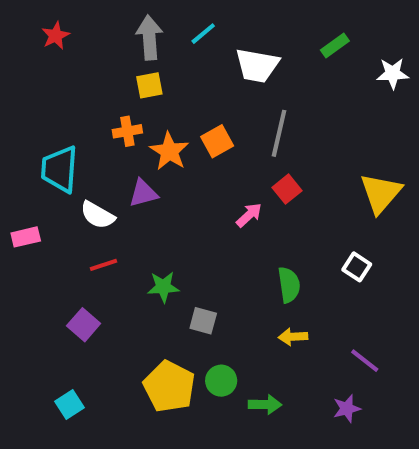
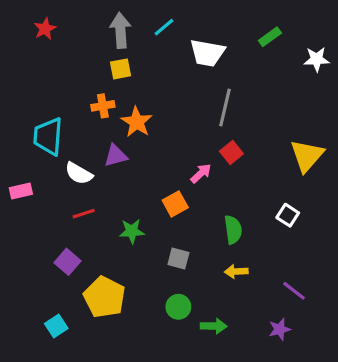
orange square: (217, 141) -> (175, 204), moved
gray square: (203, 321) -> (178, 259), moved
yellow pentagon: (169, 387) -> (104, 297), moved

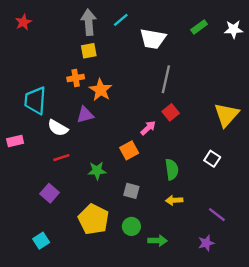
red star: (45, 29) -> (23, 22), moved
white star: (317, 59) -> (234, 29), moved
yellow pentagon: (104, 297) -> (93, 219), moved

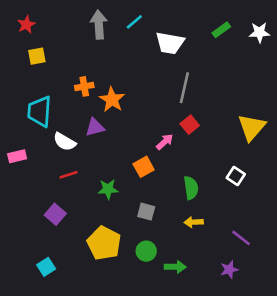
yellow square: (89, 51) -> (37, 56), moved

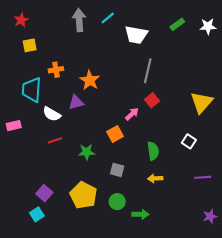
orange cross: (84, 86) -> (56, 70), moved
purple square: (55, 214) -> (44, 193), moved
purple line: (241, 238) -> (203, 177), moved, turned -42
purple star: (229, 270) -> (210, 216), moved

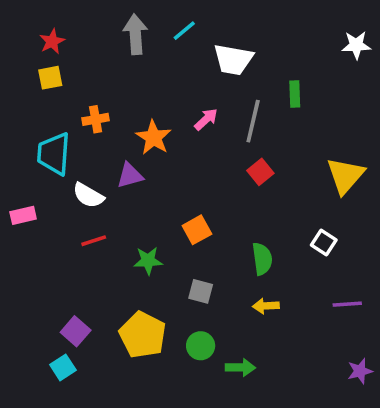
red star: (21, 20) -> (52, 41), moved
green rectangle: (177, 24) -> (295, 94), moved, turned -56
pink arrow: (132, 114) -> (206, 119), moved

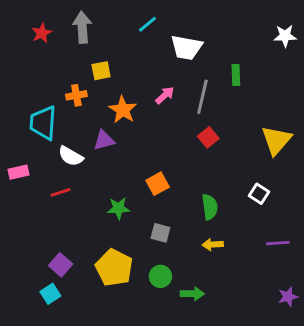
gray arrow: (135, 34) -> (82, 27), moved
yellow square: (50, 78) -> (101, 71), moved
red line: (94, 241) -> (61, 192), moved

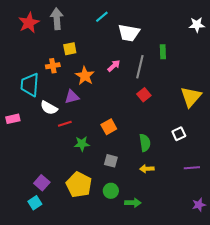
red star: (42, 33) -> (29, 23), size x1.5
red line: (61, 192) -> (65, 124), moved
white square: (259, 194) -> (179, 134), turned 32

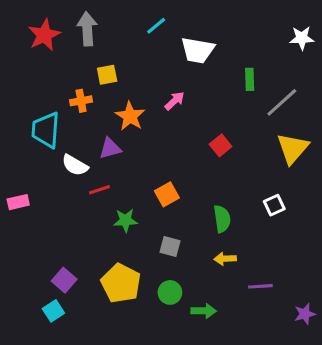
gray line: (140, 67) -> (282, 102), moved, turned 35
pink rectangle: (13, 119) -> (18, 202), moved
purple line: (192, 168) -> (260, 286), moved

